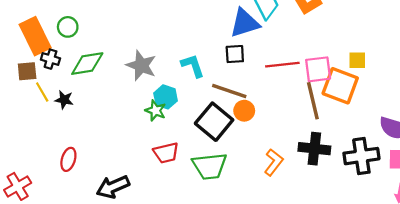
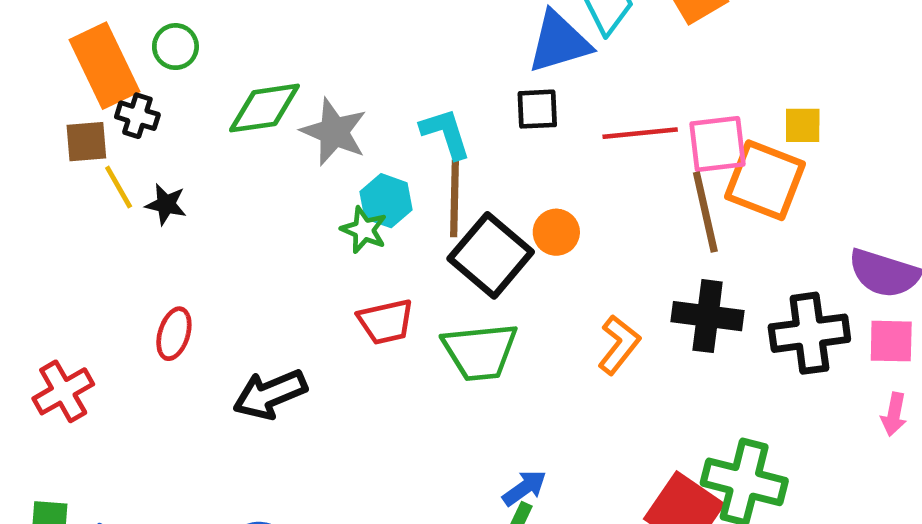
green diamond: (87, 64) -> (264, 108), moved
brown line: (229, 91) -> (455, 199), moved, turned 72

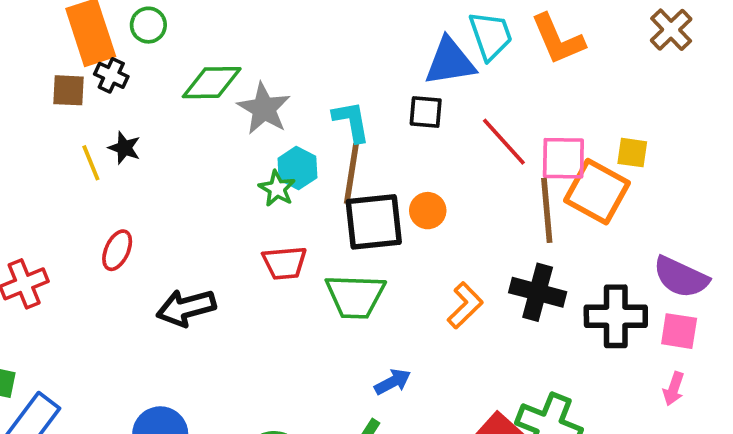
red line: (640, 133) -> (504, 142), turned 46
yellow line: (119, 187) -> (91, 163), moved
black square: (491, 255) -> (374, 222), turned 36
blue arrow: (524, 488) -> (393, 382), moved

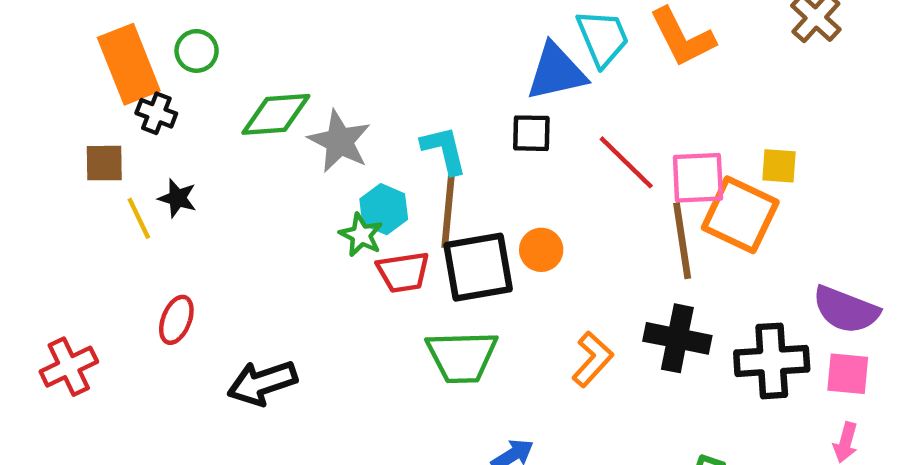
brown square: (68, 90) -> (104, 163), moved
red trapezoid: (285, 263) -> (403, 272), moved

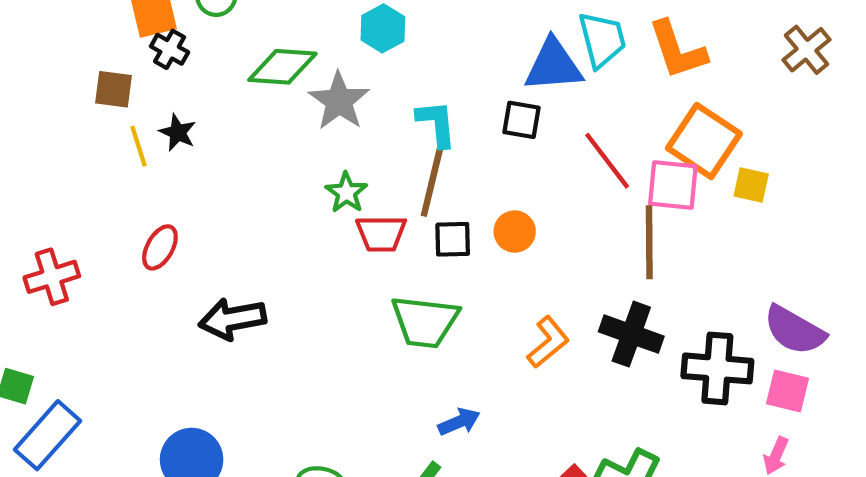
cyan hexagon: (384, 209) -> (383, 28), moved
orange square: (740, 215) -> (704, 141), moved
black square: (478, 267) -> (453, 239), size x0.6

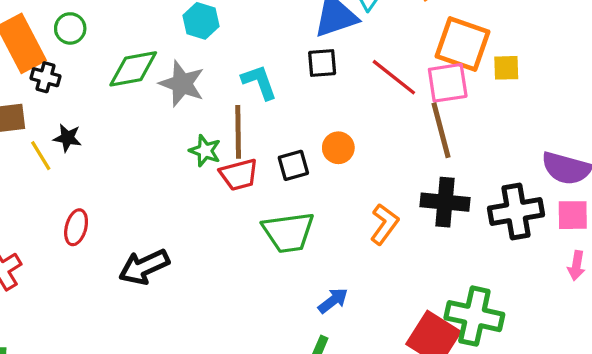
brown line: (432, 183) -> (238, 132), moved

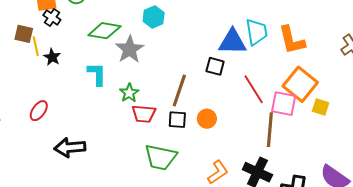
cyan L-shape: (259, 82) -> (97, 74), moved
brown line: (238, 132) -> (179, 90), moved
yellow line: (41, 156) -> (36, 46), moved

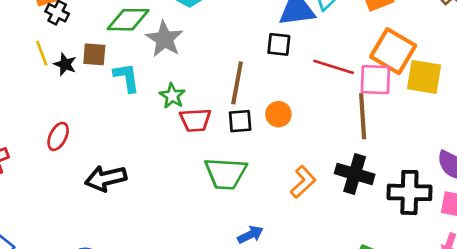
brown square: (24, 34) -> (94, 54), moved
red line: (254, 89) -> (334, 67), turned -32
yellow square: (321, 107) -> (424, 77), size x1.6

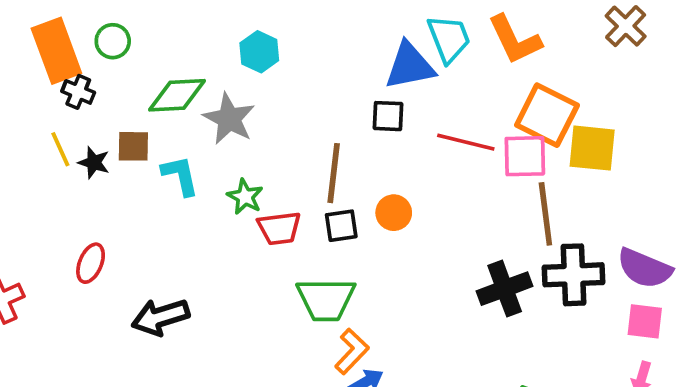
brown line: (363, 116) -> (545, 214), moved
black cross: (355, 174) -> (505, 289), turned -33
orange L-shape: (303, 182) -> (352, 351), moved
black cross: (409, 192) -> (573, 275), moved

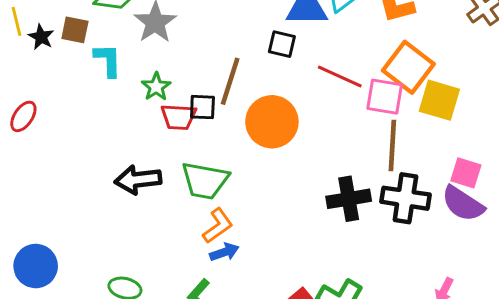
orange circle: (394, 213) -> (272, 122), size x1.8
black square: (341, 226) -> (202, 107), moved
black arrow: (160, 317) -> (138, 180), moved
pink square: (645, 321) -> (466, 173), moved

